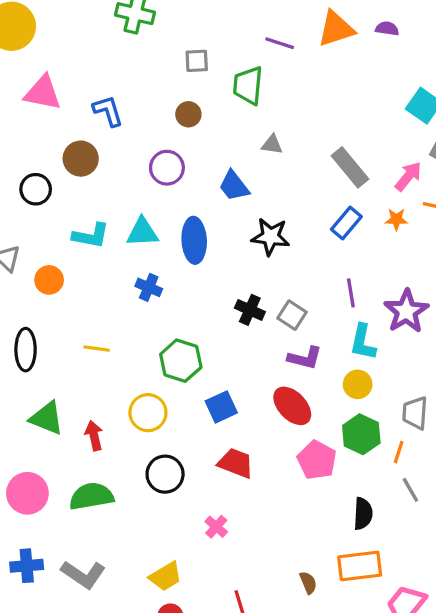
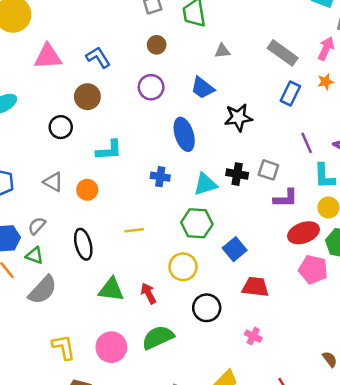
cyan triangle: (142, 232) -> (205, 184), moved
red ellipse: (292, 406) -> (304, 233), moved, turned -52

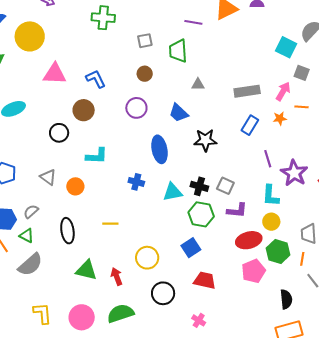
gray rectangle: (283, 53) -> (247, 91), turned -50
purple line: (307, 143) -> (268, 159), moved
green hexagon: (197, 223) -> (201, 214), moved
pink pentagon: (313, 269) -> (254, 271), turned 30

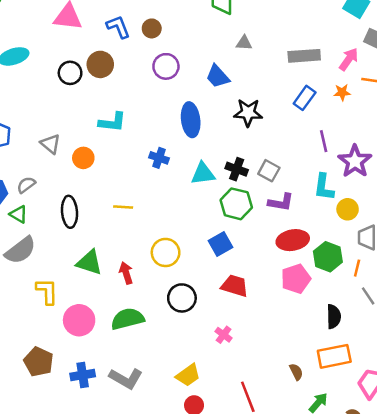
brown circle: (145, 74) -> (152, 28), moved
black circle: (59, 133) -> (70, 73), moved
yellow circle: (271, 222) -> (348, 209), moved
yellow L-shape: (42, 313) -> (47, 291), moved

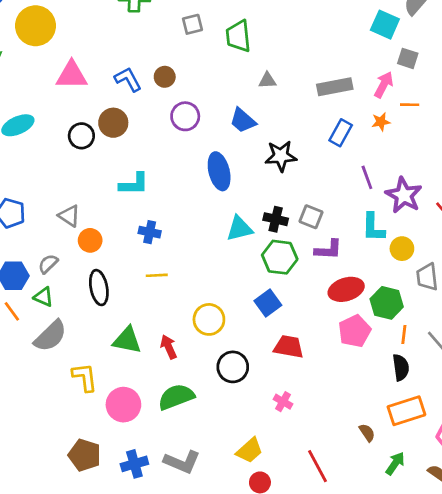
orange circle: (83, 158) -> (90, 240), moved
blue cross: (159, 158) -> (150, 232), moved
orange line: (357, 268) -> (404, 334), moved

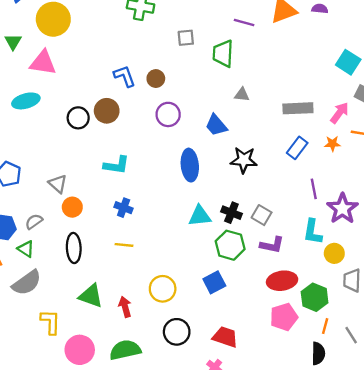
pink triangle: (72, 75) -> (43, 63), moved
red trapezoid: (289, 347) -> (225, 337), moved

